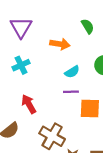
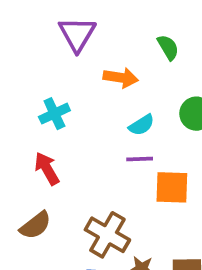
purple triangle: (21, 27) -> (77, 34), moved
red arrow: (29, 104) -> (47, 169), moved

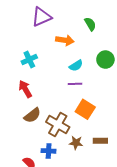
purple triangle: (77, 34) -> (41, 17), turned 35
orange square: (172, 187) -> (85, 109), moved, turned 30
brown semicircle: (35, 225) -> (32, 115), moved

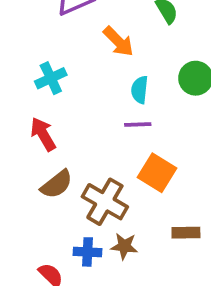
orange arrow: (65, 40) -> (118, 41), turned 36
cyan semicircle: (76, 66) -> (140, 90), turned 128
brown star: (76, 143) -> (124, 246), moved

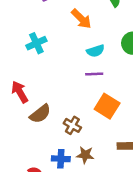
cyan semicircle: (140, 90) -> (95, 51), turned -114
red arrow: (43, 134) -> (20, 92), moved
brown cross: (105, 202) -> (72, 125), size x0.6

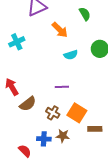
cyan cross: (36, 43) -> (17, 42), moved
purple line: (94, 74) -> (62, 87), moved
orange square: (107, 106) -> (77, 113), moved

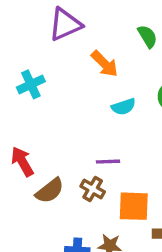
brown cross: (53, 113) -> (93, 189), moved
orange square: (77, 113) -> (134, 206), turned -30

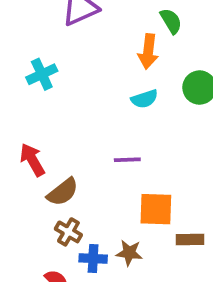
orange arrow: (105, 64) -> (148, 51), moved, turned 52
brown cross: (93, 189) -> (68, 232), moved

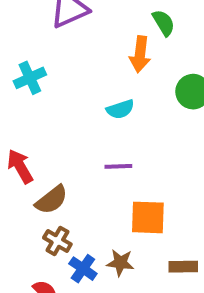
cyan semicircle: (144, 99) -> (120, 109), moved
brown rectangle: (190, 240) -> (183, 267), moved
blue cross: (93, 259) -> (83, 269), turned 32

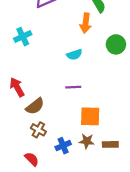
brown star: (120, 263) -> (87, 141), moved
blue cross: (83, 269) -> (63, 146), moved, turned 32

